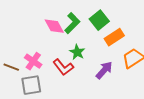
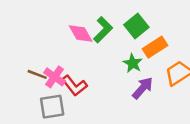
green star: (77, 52) -> (133, 63), moved
brown line: (11, 67) -> (37, 74), moved
red L-shape: (63, 67) -> (74, 86), moved

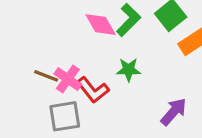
green star: (133, 63) -> (129, 70), moved, turned -30
purple arrow: (143, 88) -> (174, 112), moved

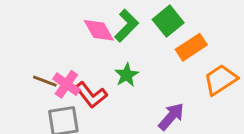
green star: (129, 70) -> (127, 75), turned -30

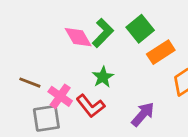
pink cross: (66, 84) -> (60, 96), moved
red L-shape: (91, 95) -> (90, 106), moved

